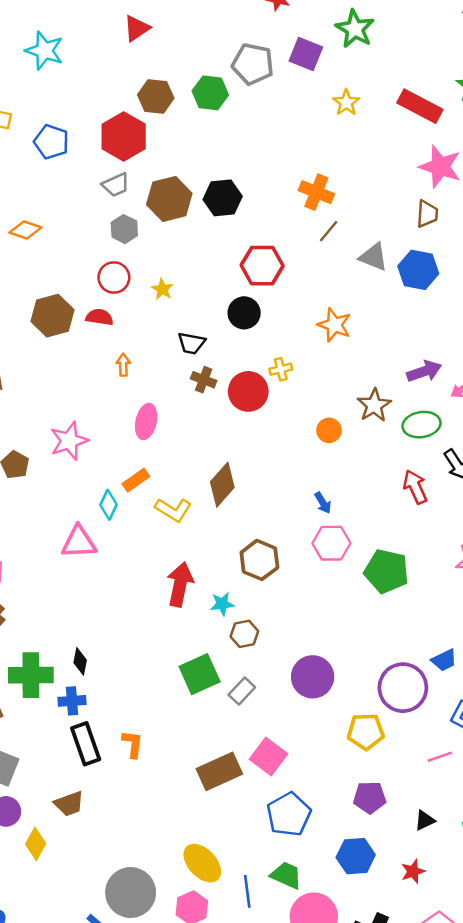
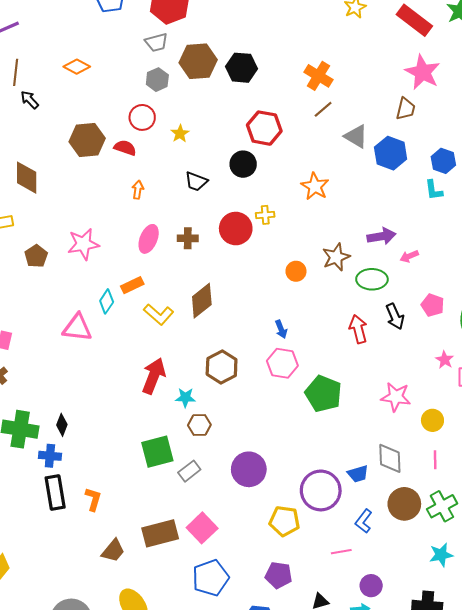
brown cross: (204, 380) -> (188, 238), moved, turned -30
brown trapezoid: (69, 804) -> (113, 551), moved, turned -40

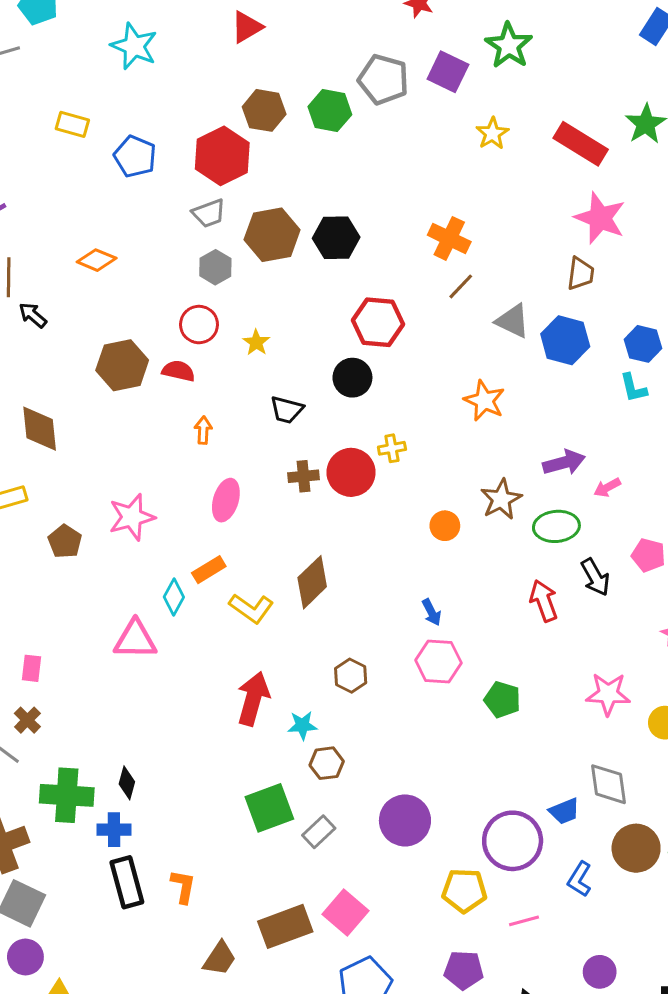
orange star: (315, 186) -> (484, 401), moved
brown cross: (188, 238) -> (303, 476), moved
brown hexagon: (222, 367) -> (351, 676), size x0.7
green pentagon: (323, 394) -> (502, 700), size x0.7
pink line: (341, 552) -> (524, 921), moved

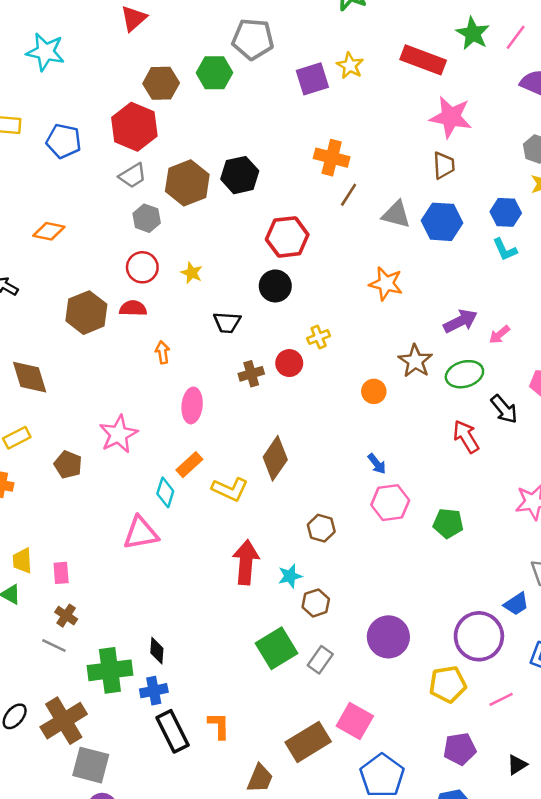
purple square: (448, 72) -> (312, 79), moved, turned -32
red circle: (351, 472) -> (289, 363), size x0.7

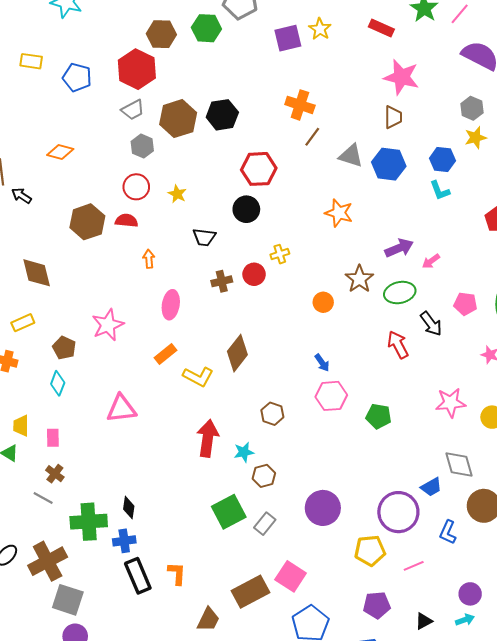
red rectangle: (423, 60) -> (381, 28), size x0.7
cyan diamond: (165, 492) -> (58, 383), moved

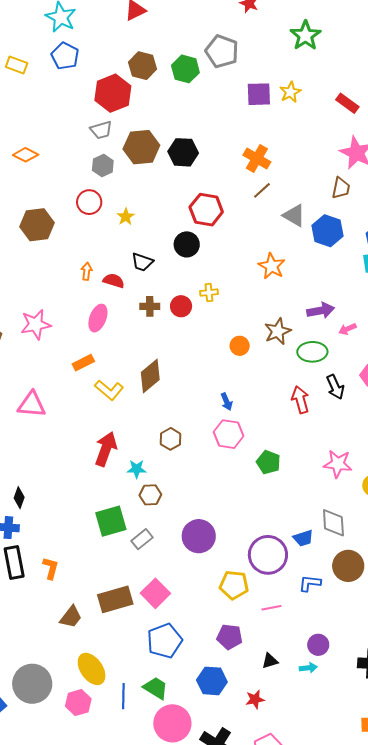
blue pentagon: (77, 77) -> (65, 56), moved
red semicircle: (126, 221) -> (114, 281), moved
blue L-shape: (448, 532) -> (310, 583), turned 60

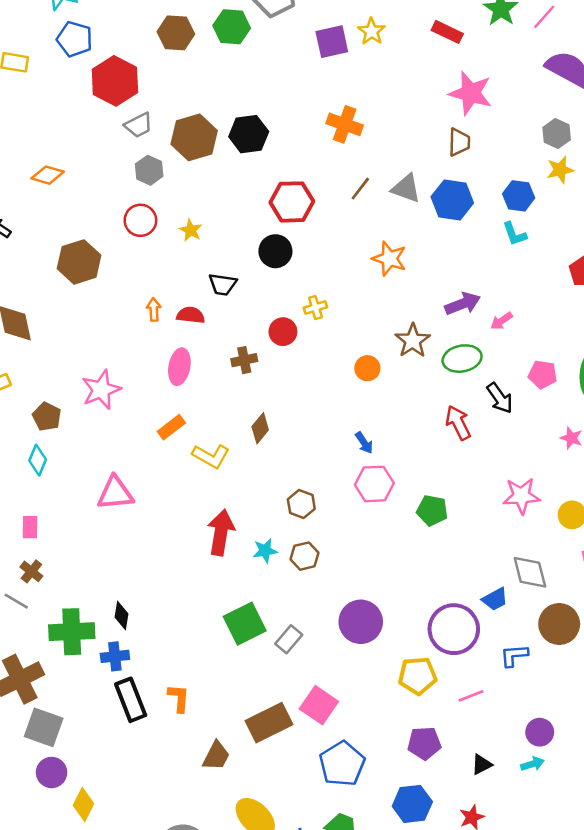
red hexagon: (113, 93) -> (115, 81), moved
brown line: (262, 190) -> (360, 189), moved
brown cross: (150, 306) -> (244, 360), moved
brown diamond: (150, 376) -> (260, 428), size x0.7
brown hexagon: (150, 495) -> (305, 556), moved

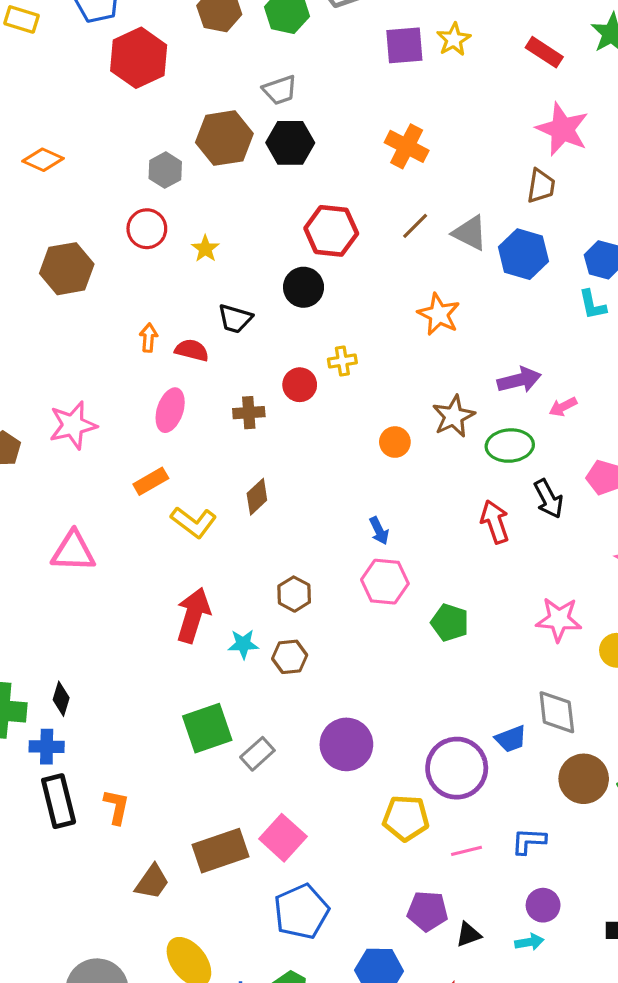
gray trapezoid: (139, 125) -> (280, 90), moved
blue L-shape: (514, 655) -> (529, 841), moved
purple pentagon: (424, 743) -> (428, 911), moved

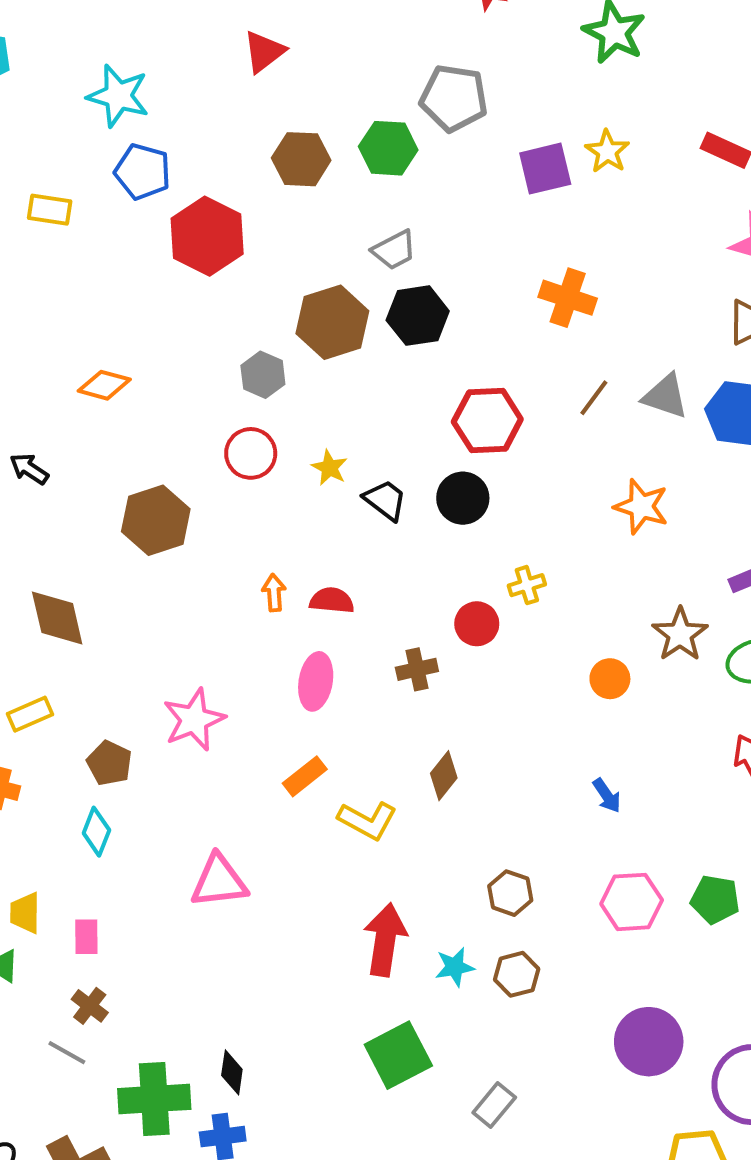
black trapezoid: (235, 319) -> (385, 500), moved, turned -150
pink hexagon: (385, 582) -> (632, 902), moved
green square: (207, 728) -> (398, 1055), moved
purple circle: (346, 744) -> (649, 1042), moved

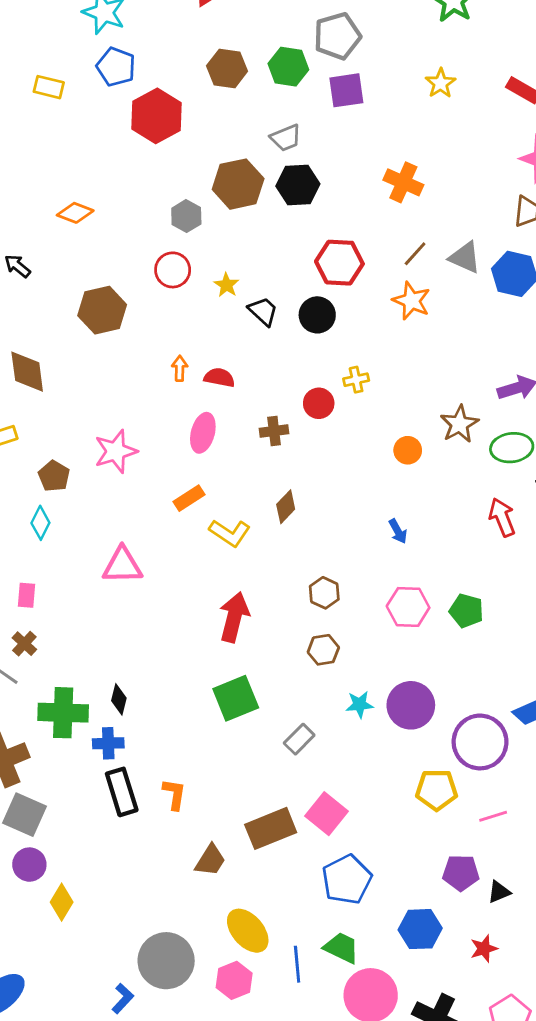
gray pentagon: (454, 98) -> (337, 36), turned -30
purple square: (545, 169) -> (346, 90), moved
orange star: (641, 507) -> (411, 301), moved
cyan star: (455, 967) -> (360, 704), moved

